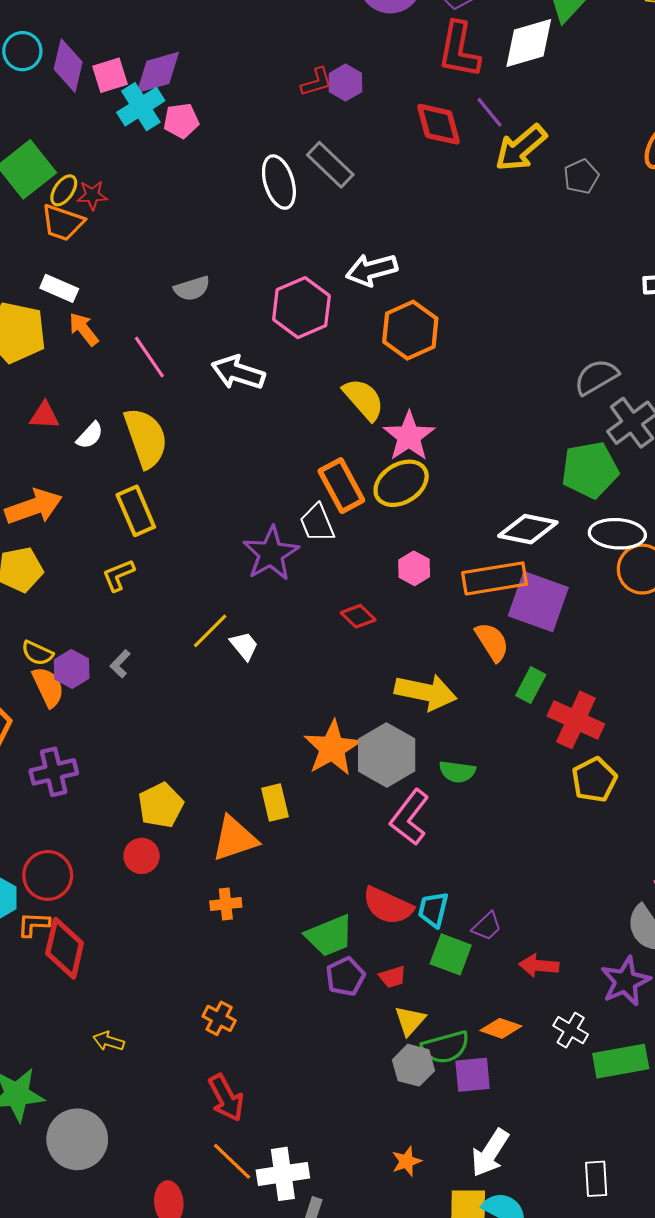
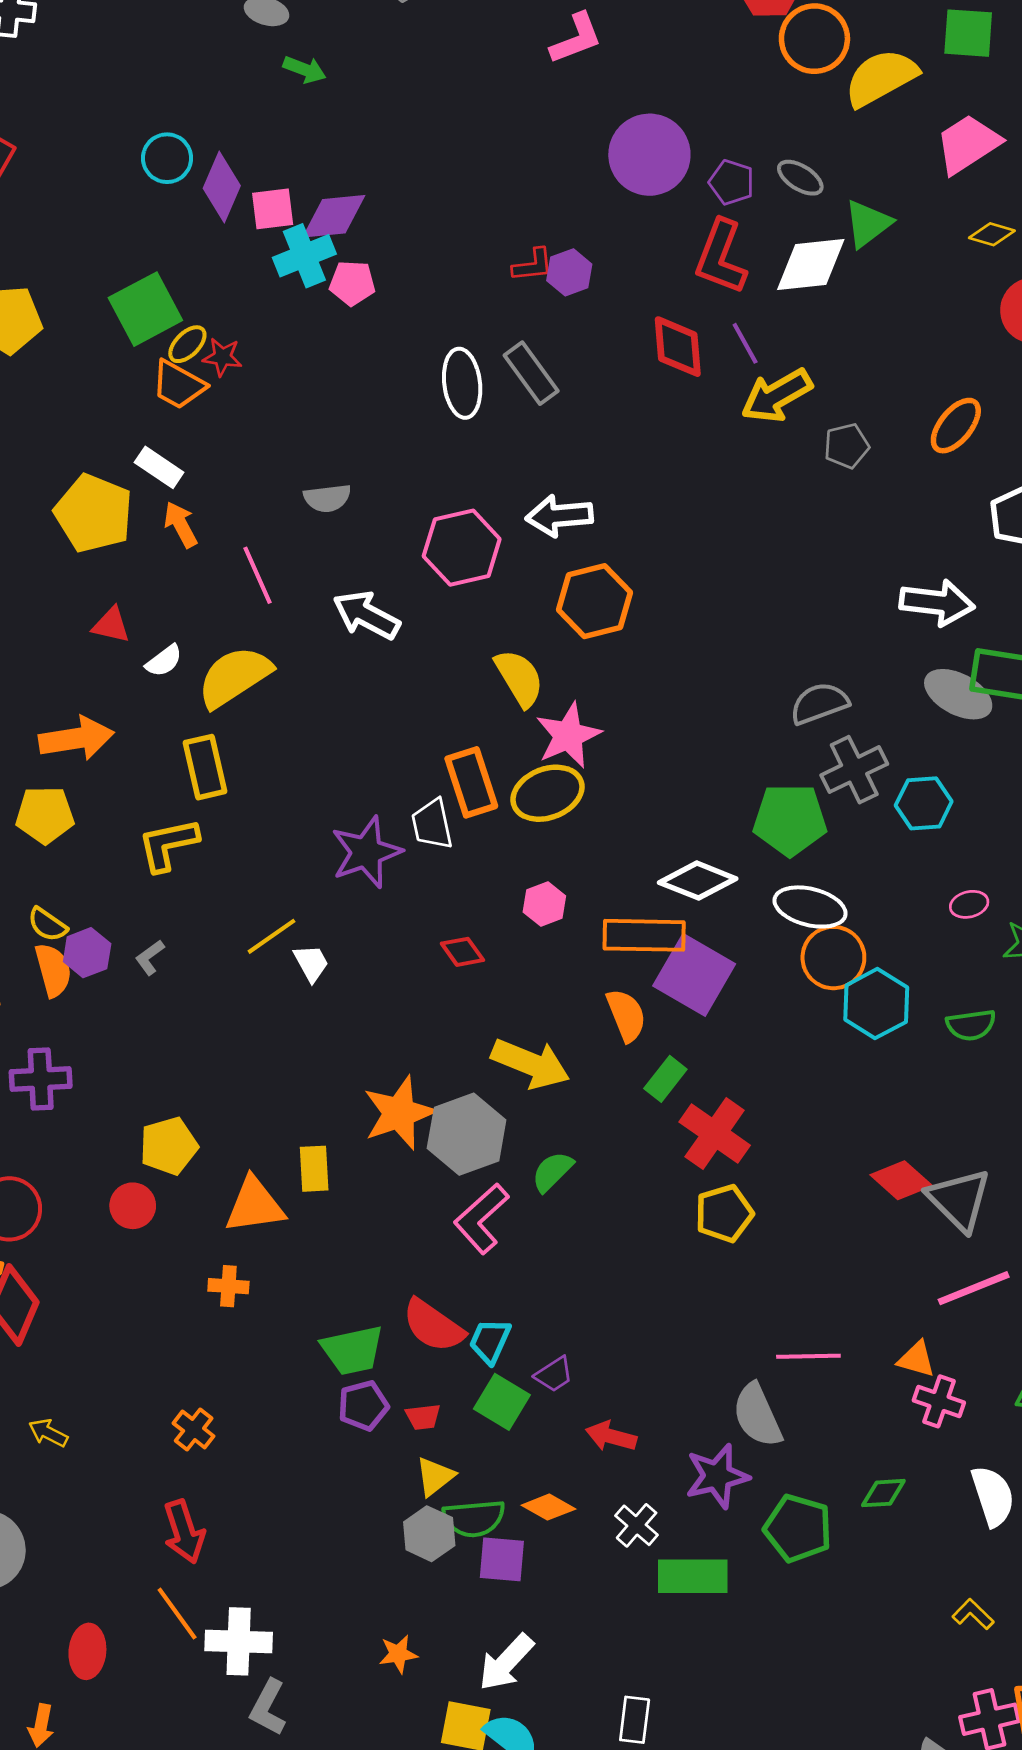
yellow semicircle: (146, 438) -> (234, 677), turned -114
yellow L-shape: (118, 575) -> (168, 845), size x1.4
green semicircle: (457, 772) -> (552, 1172), turned 117

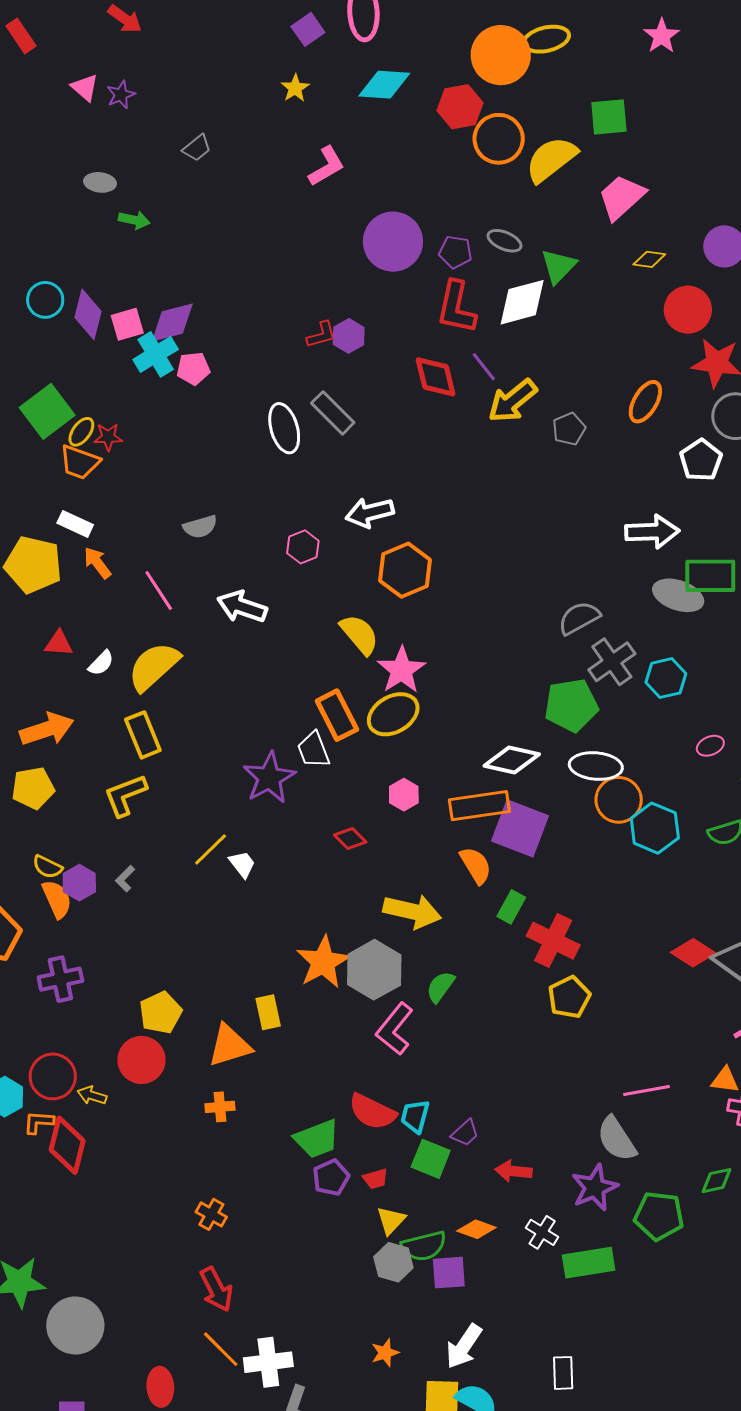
pink hexagon: (462, 548) -> (303, 547), size x0.6
red circle: (133, 1206) -> (141, 1060), size x1.4
yellow arrow: (48, 1433) -> (92, 1095), moved

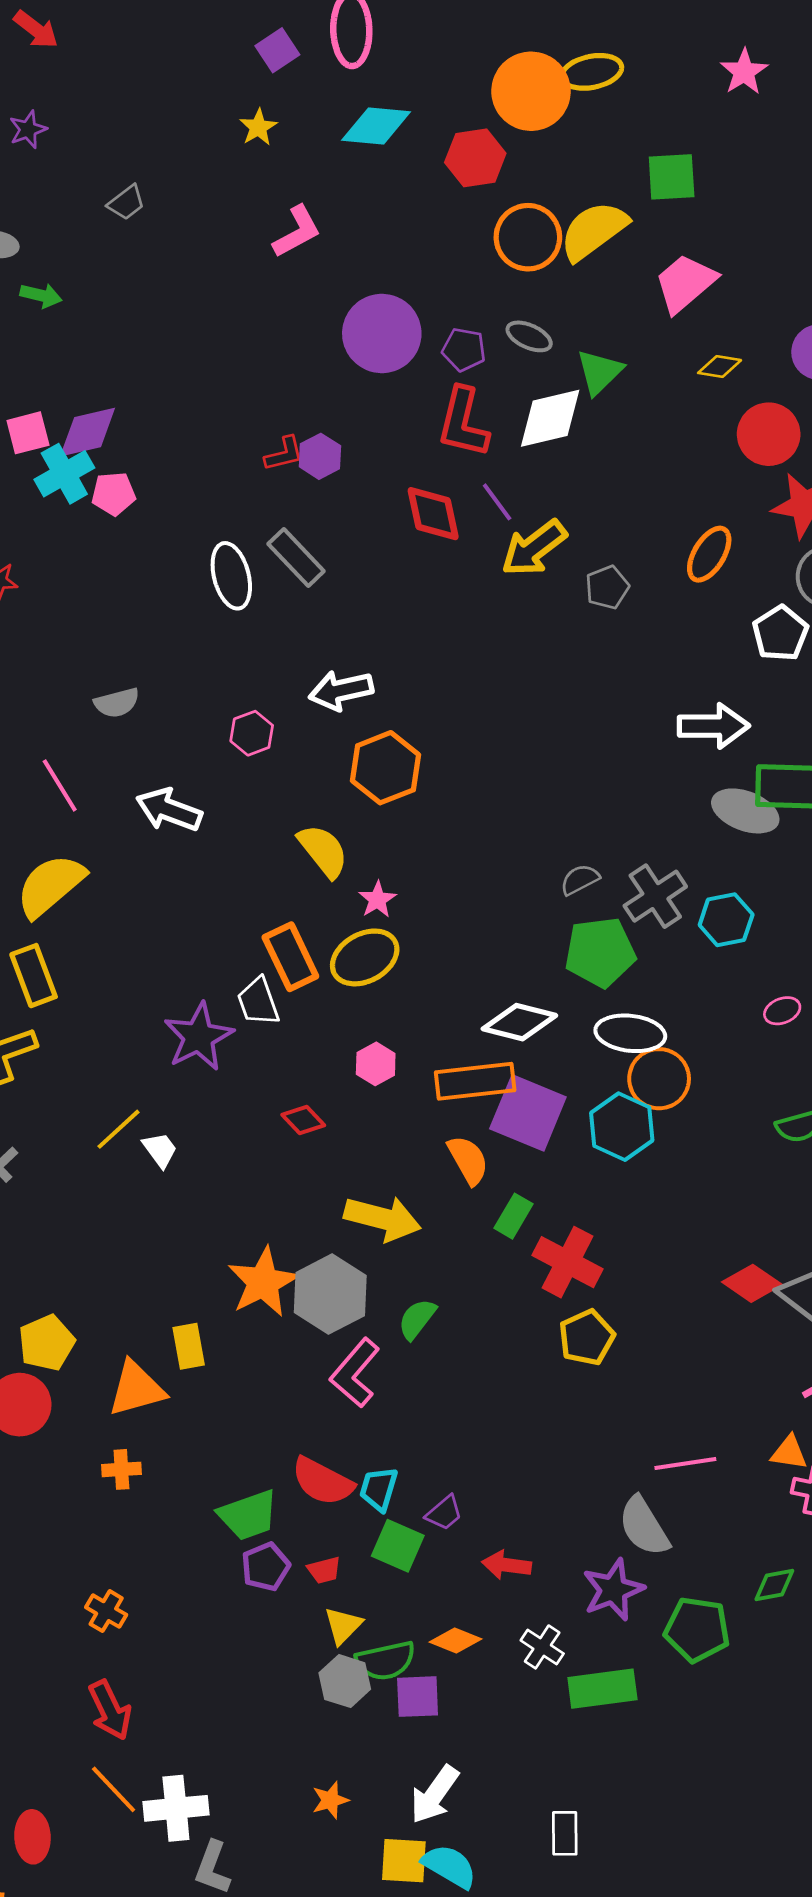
orange circle: (499, 139) -> (528, 237), moved
gray semicircle: (579, 618) -> (580, 880), moved, size x0.7
pink star: (402, 670) -> (377, 900), size x0.6
cyan hexagon: (655, 828) -> (622, 1127), moved

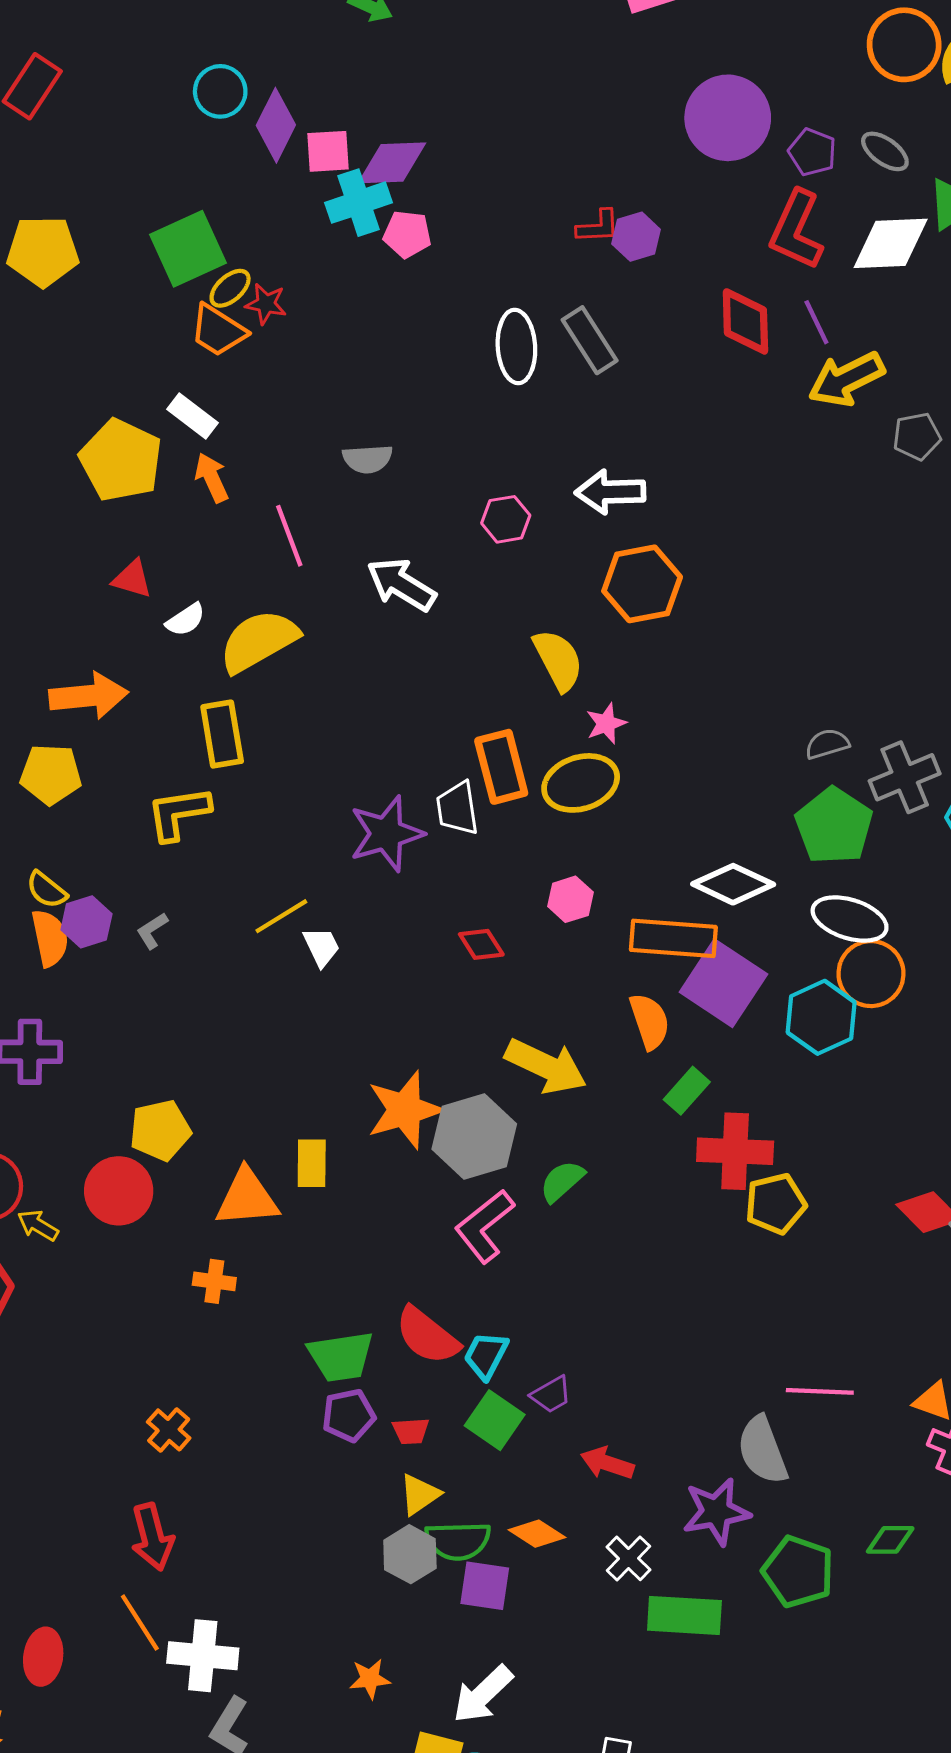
green pentagon: (600, 952) -> (834, 826), turned 30
red cross: (568, 1262) -> (735, 1151), turned -36
yellow pentagon: (587, 1337) -> (776, 1204), moved

